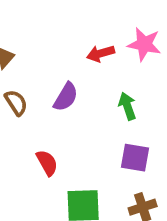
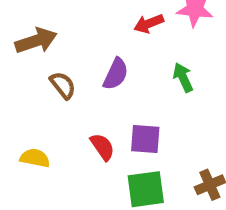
purple square: (135, 158) -> (145, 139), moved

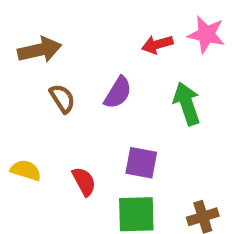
green arrow: (183, 78) -> (187, 104), size x1.4
red semicircle: (102, 147) -> (84, 181), moved

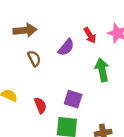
red arrow: (157, 44) -> (90, 35), turned -112
purple semicircle: (118, 93) -> (66, 47), moved

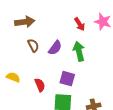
purple semicircle: (66, 47) -> (55, 48), moved
green arrow: (102, 70) -> (79, 51), moved

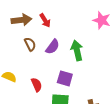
red arrow: (80, 24) -> (45, 20), moved

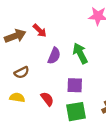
brown semicircle: (30, 44) -> (22, 72), moved, turned 104

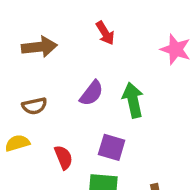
red arrow: (40, 31) -> (105, 33), moved
yellow semicircle: (17, 98) -> (17, 143), turned -40

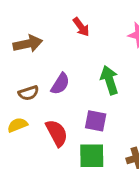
purple semicircle: (92, 93) -> (60, 84), moved
red semicircle: (63, 157) -> (57, 133), size x1.4

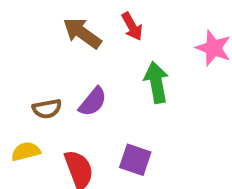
brown arrow: (28, 44) -> (82, 33), moved, turned -140
green arrow: (109, 80) -> (156, 82), moved

